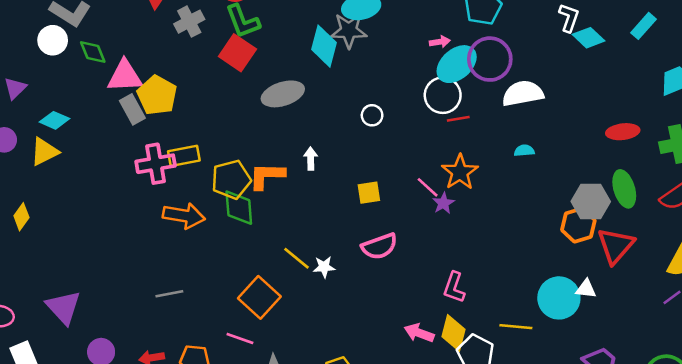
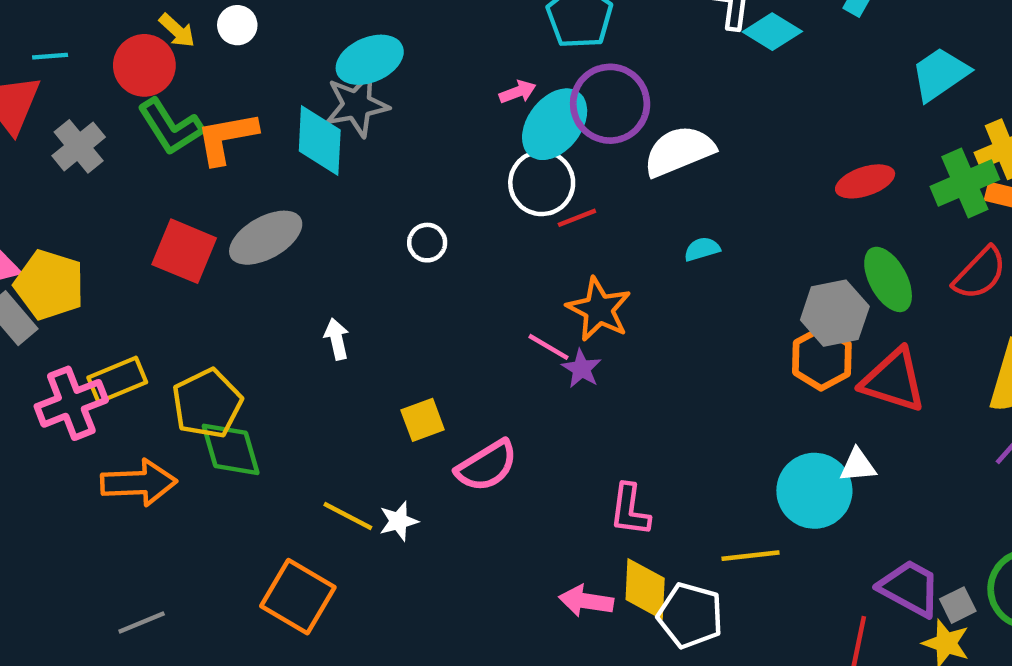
red square: (237, 53) -> (184, 251), moved
orange L-shape: (267, 176) -> (226, 138), moved
yellow square: (369, 193) -> (423, 420), moved
red triangle: (616, 246) -> (893, 380), turned -42

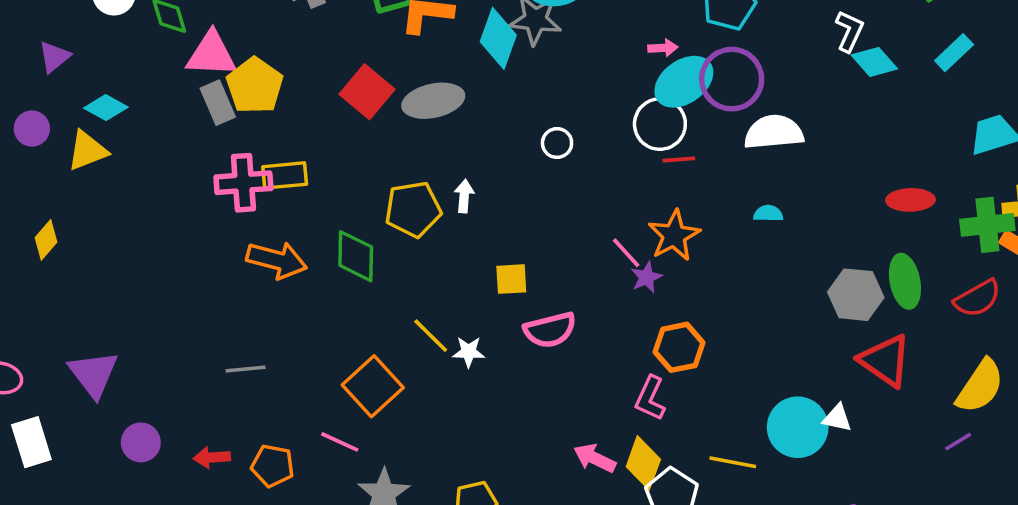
orange hexagon: (822, 358) -> (679, 347), moved
yellow pentagon: (207, 403) -> (413, 209), moved

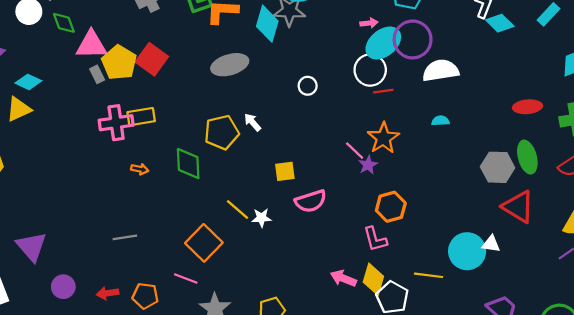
red square: (367, 92) -> (152, 59), moved
gray rectangle: (218, 103) -> (97, 74), size x0.7
white arrow: (464, 196) -> (253, 122), turned -42
orange arrow: (277, 260) -> (140, 169), size x0.5
pink L-shape: (650, 398) -> (375, 239), turned -36

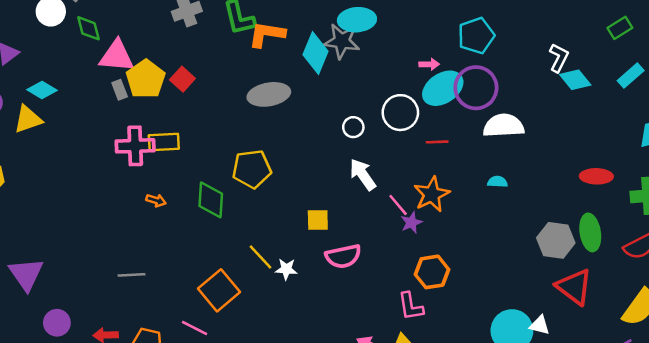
red square: (152, 59) -> (182, 79), size x0.7
white circle: (370, 70) -> (400, 113), moved
white arrow: (253, 122) -> (363, 175), moved, size x1.5

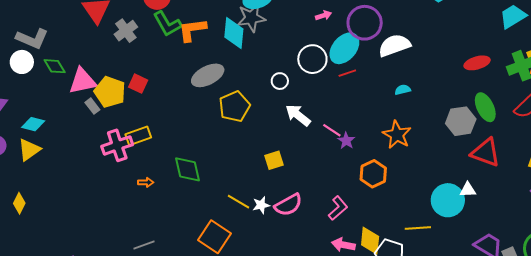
cyan ellipse: (443, 88) -> (344, 48), moved
yellow pentagon: (252, 169) -> (234, 106), moved
orange star: (432, 194) -> (397, 135), moved
pink semicircle: (343, 256) -> (288, 205), moved
pink L-shape: (411, 306) -> (338, 208), moved, turned -105

